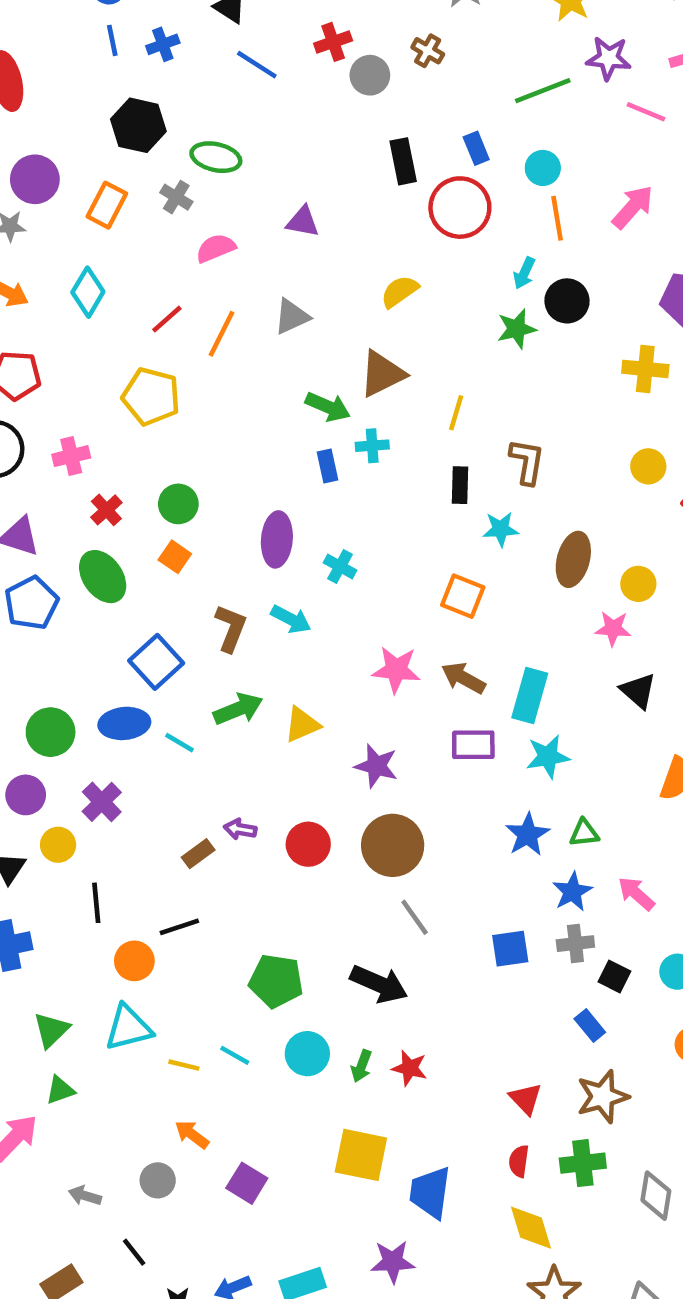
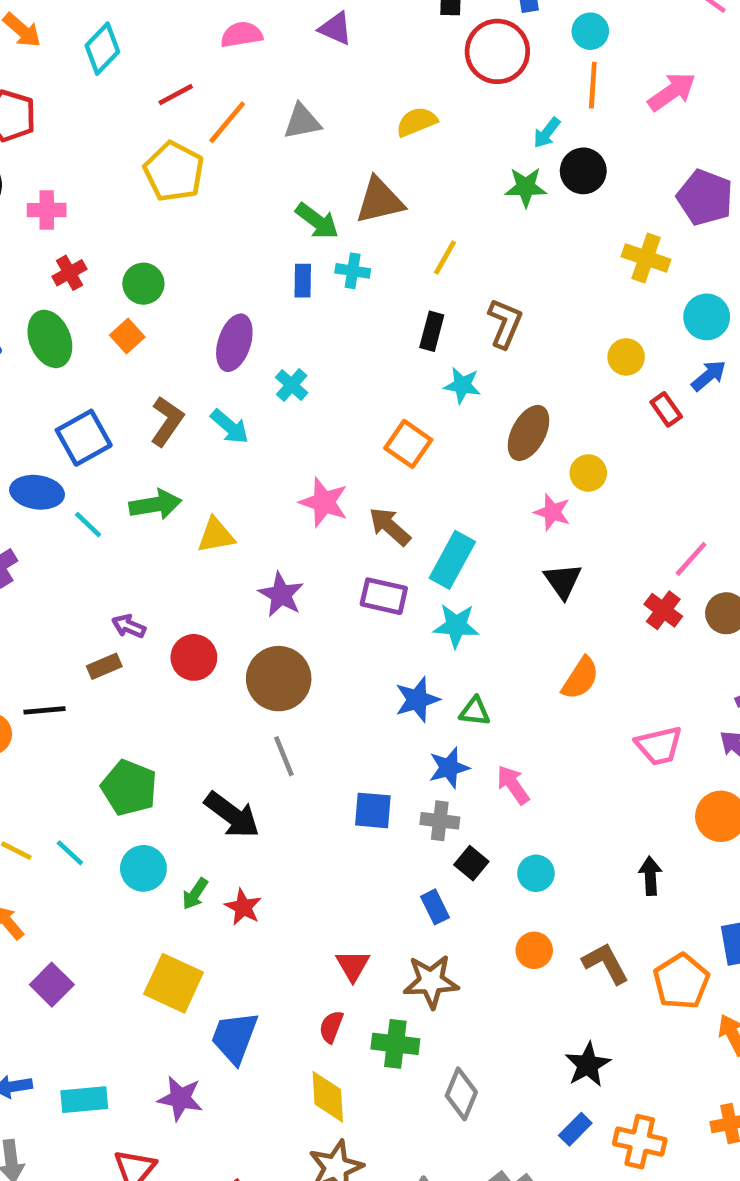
yellow pentagon: (151, 396) -> (174, 172), moved
brown rectangle: (198, 854) -> (104, 666), moved

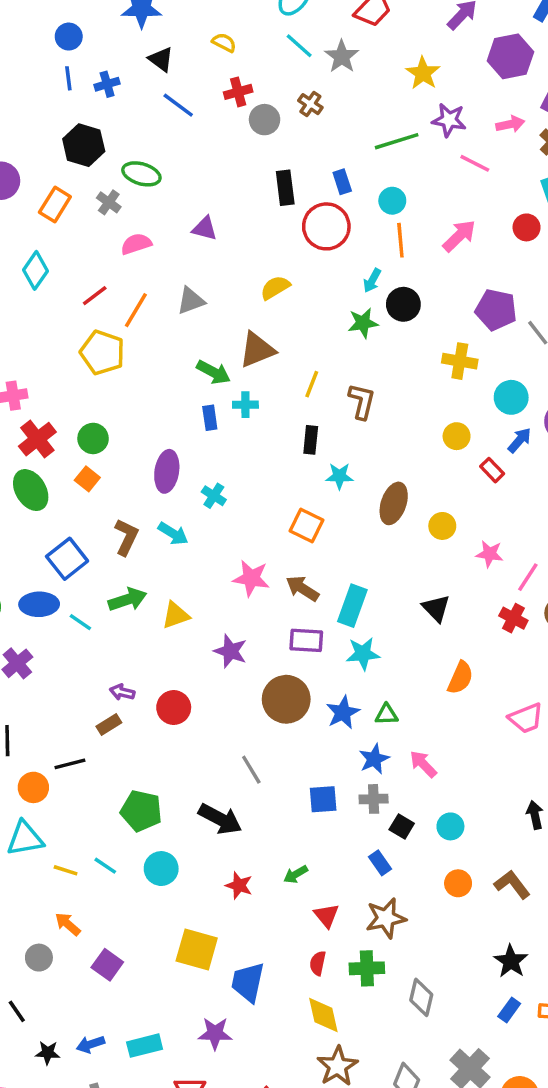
red cross: (69, 273) -> (37, 439), size x1.5
brown L-shape: (505, 323) -> (362, 401), moved
pink star: (552, 512) -> (490, 554), moved
brown circle: (279, 679) -> (286, 699), moved
green arrow: (195, 894) -> (296, 874), moved, turned 35

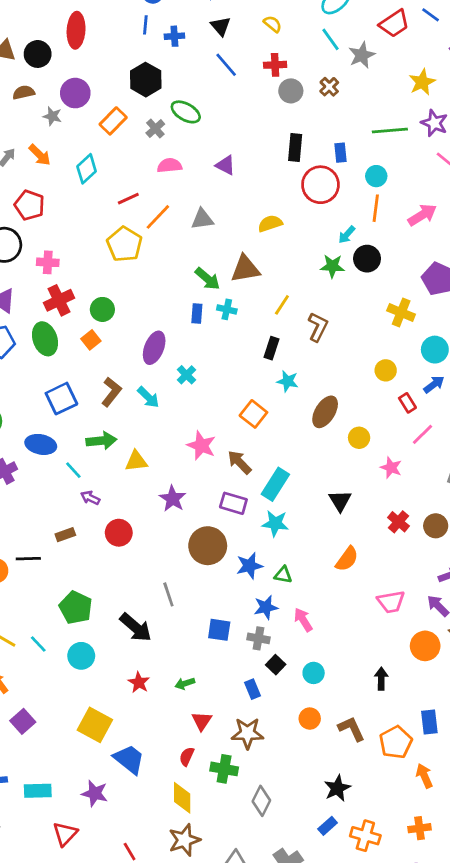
pink line: (528, 577) -> (422, 434), moved
blue ellipse: (39, 604) -> (41, 444), moved
cyan line: (80, 622) -> (73, 470), moved
purple arrow: (122, 692) -> (90, 498), moved
blue trapezoid: (248, 982) -> (129, 759), turned 104

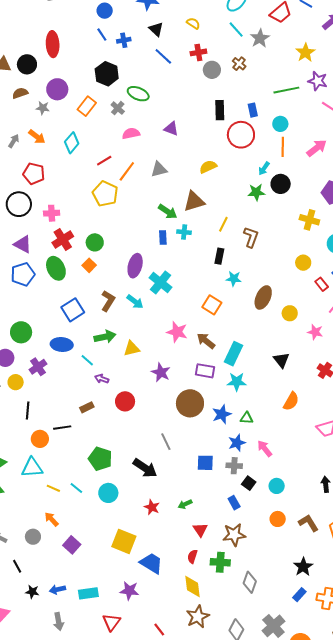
blue line: (145, 25) -> (102, 35), turned -32
cyan cross: (187, 375) -> (161, 282), size x1.6

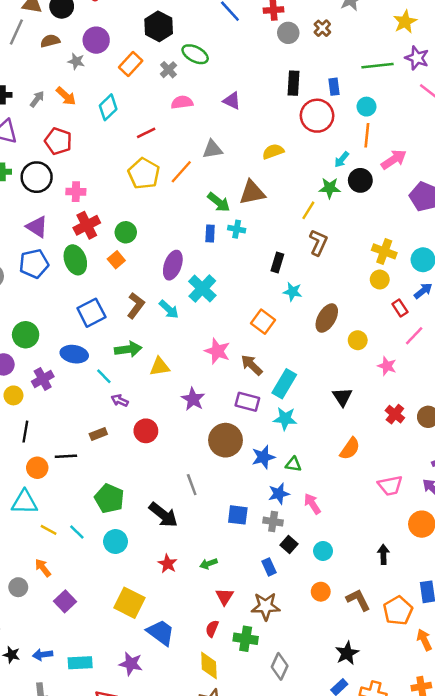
pink arrow: (317, 148) -> (394, 159), moved
orange line: (127, 171) -> (181, 172), moved
yellow cross: (309, 220) -> (384, 251), moved
yellow line: (223, 224) -> (308, 210), moved

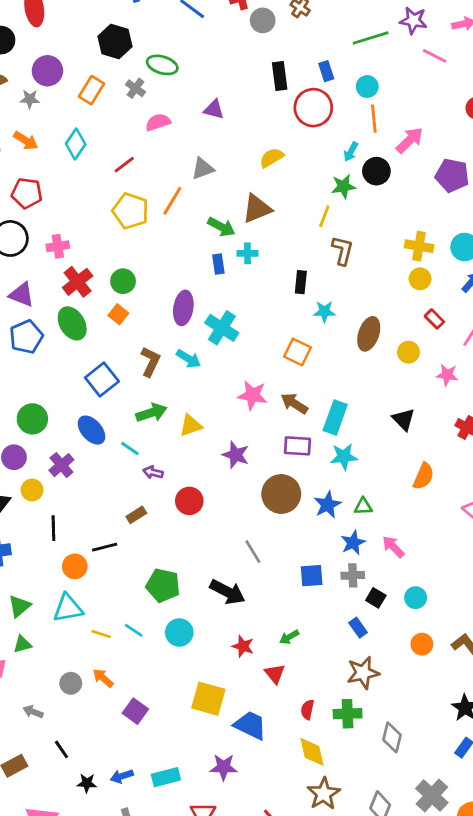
red rectangle: (400, 308) -> (434, 319), moved
blue ellipse: (74, 354) -> (92, 430), turned 50
gray circle: (18, 587) -> (71, 683), moved
red triangle: (225, 597) -> (275, 674), moved

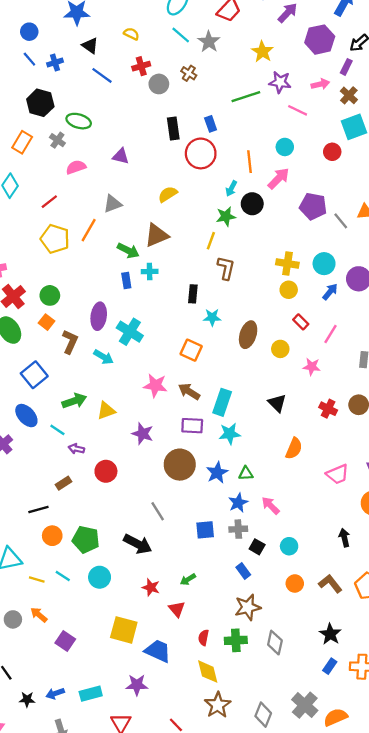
cyan circle: (367, 87) -> (285, 147), moved
brown L-shape: (150, 362) -> (70, 342), moved
orange circle: (75, 566) -> (52, 536), moved
gray diamond: (392, 737) -> (275, 643), moved

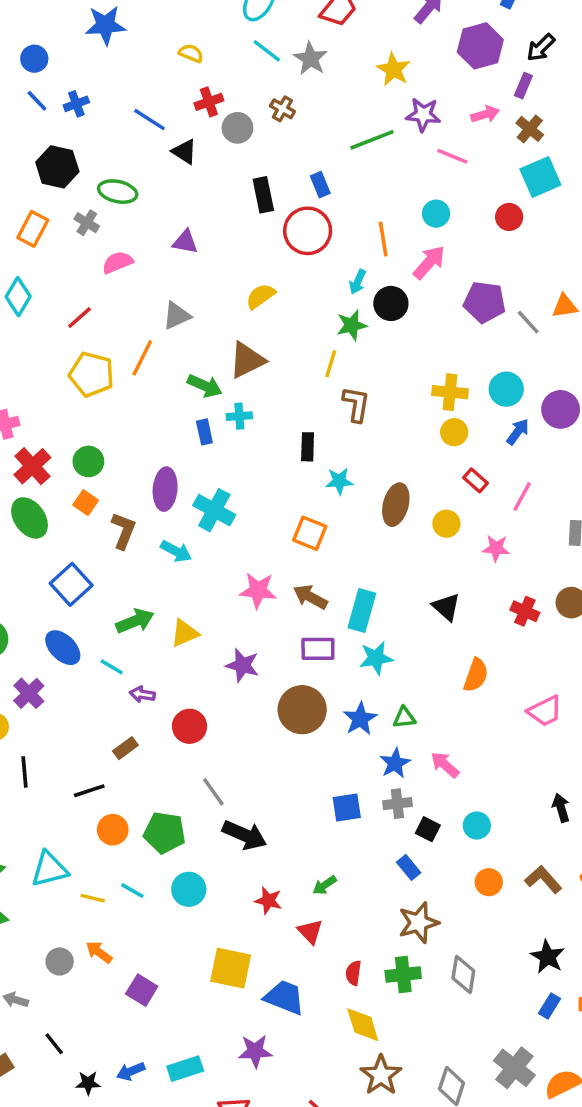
black triangle: (90, 46) -> (184, 152), moved
gray line: (158, 511) -> (213, 792), moved

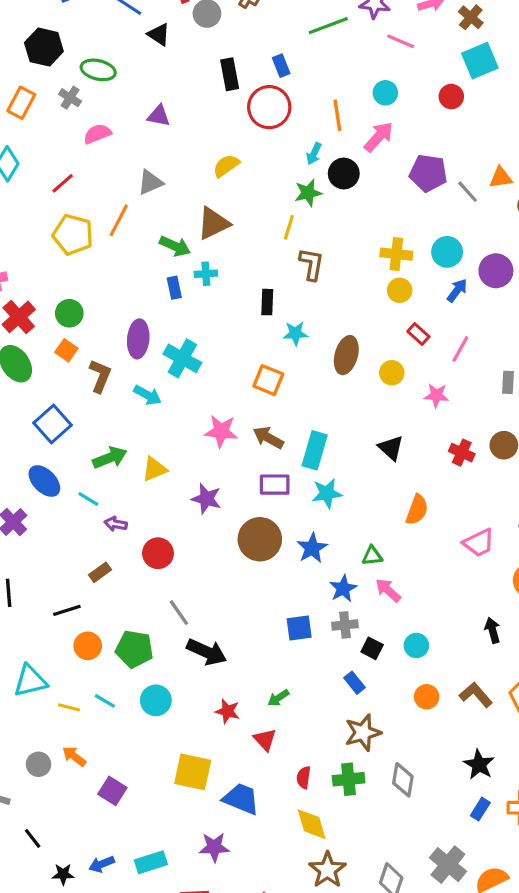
green triangle: (404, 718) -> (372, 556), moved

